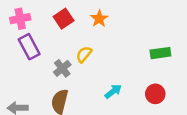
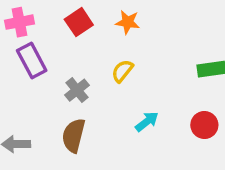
orange star: (99, 19) -> (128, 22), turned -30
yellow semicircle: (84, 54) -> (122, 71), moved

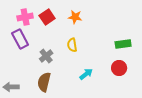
pink cross: (19, 22) -> (25, 17), moved
yellow semicircle: (122, 71) -> (72, 45), turned -48
red circle: (204, 125) -> (119, 68), moved

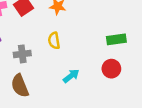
gray cross: (46, 56) -> (22, 54), turned 32
brown semicircle: (44, 82) -> (20, 86), turned -36

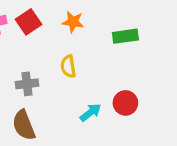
green rectangle: (116, 39) -> (125, 36), moved
red circle: (111, 69) -> (125, 103), moved

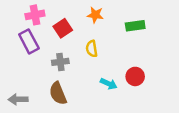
red square: (29, 22) -> (63, 28), moved
cyan arrow: (90, 112) -> (109, 84), turned 63

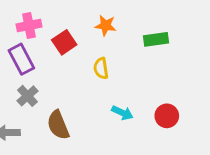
gray cross: (60, 62) -> (27, 96), moved, turned -35
red circle: (135, 76) -> (167, 116), moved

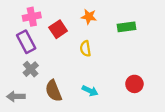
cyan arrow: (122, 113) -> (90, 91), moved

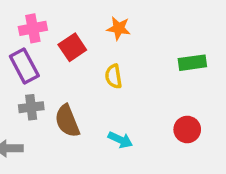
green rectangle: (126, 27) -> (192, 63), moved
gray cross: (31, 69) -> (31, 107), turned 35
brown semicircle: (53, 91) -> (67, 121), moved

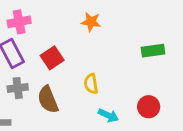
red square: (72, 47) -> (52, 58), moved
yellow semicircle: (113, 76) -> (91, 84), moved
cyan arrow: (120, 140) -> (108, 115), moved

